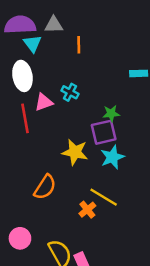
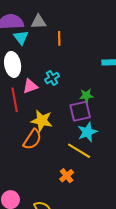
cyan cross: (70, 92) -> (52, 78), turned 32
yellow star: (75, 152) -> (42, 121), moved
orange semicircle: (45, 187) -> (32, 139), moved
yellow line: (104, 197) -> (79, 151), moved

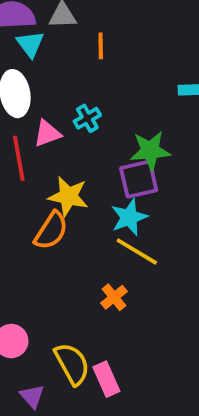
green star: (86, 96) -> (150, 151), size x1.5
cyan star: (87, 132) -> (129, 217), moved

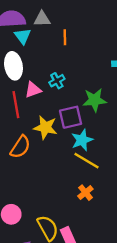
purple square: (139, 179) -> (71, 117), moved
orange semicircle: (51, 231) -> (20, 147), moved
orange cross: (114, 297) -> (85, 193), moved

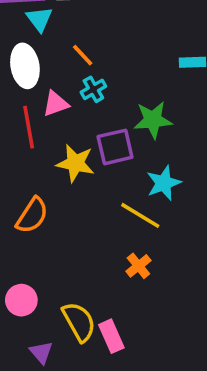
orange line: (65, 37) -> (83, 55), moved, turned -42
cyan star: (82, 140) -> (164, 183), moved
orange semicircle: (20, 147) -> (32, 215), moved

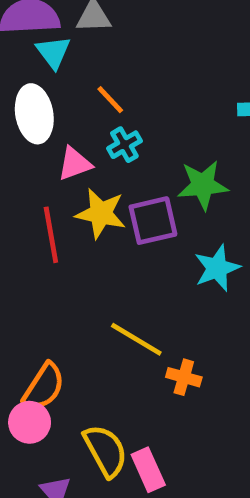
red line: (29, 127) -> (51, 235), moved
yellow star: (75, 163) -> (101, 213), moved
orange semicircle: (32, 215) -> (44, 387), moved
yellow line: (140, 215) -> (136, 339), moved
orange cross: (138, 266) -> (184, 377), turned -35

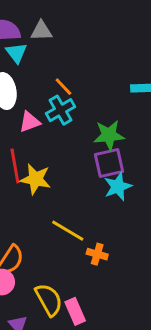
orange line: (110, 100) -> (63, 87), moved
cyan cross: (124, 145) -> (60, 110), size x1.4
yellow star: (101, 213) -> (36, 179), moved
purple square: (153, 221) -> (109, 163), moved

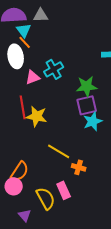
orange line: (63, 87) -> (25, 42), moved
pink rectangle: (75, 311) -> (64, 190), moved

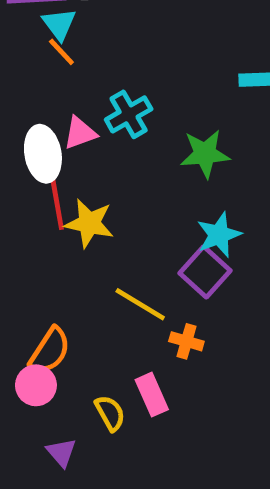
white ellipse: (16, 56) -> (43, 154), moved
purple square: (87, 105) -> (205, 272), moved, turned -35
yellow semicircle: (46, 198) -> (110, 413), size x0.7

